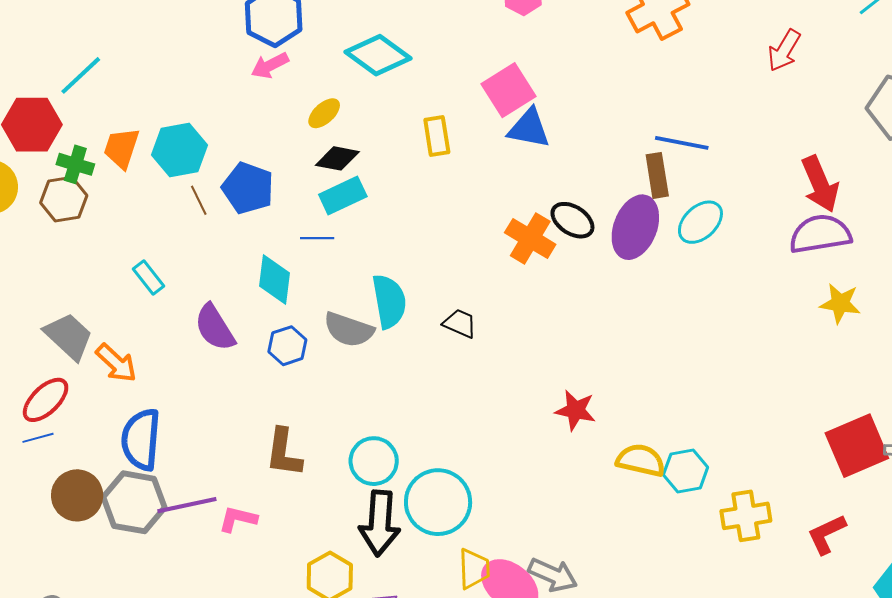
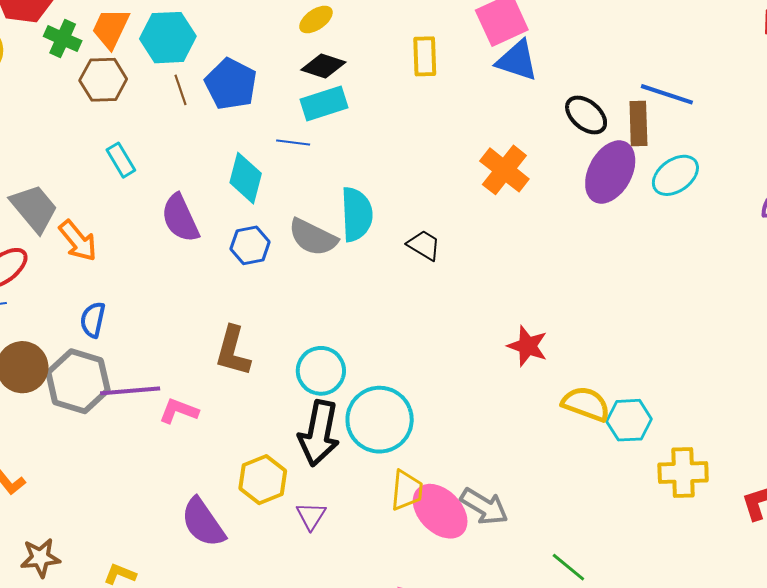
brown hexagon: (64, 199) -> (103, 80), moved
black ellipse: (572, 220) -> (586, 115), moved
blue semicircle: (141, 439) -> (93, 320), size x0.6

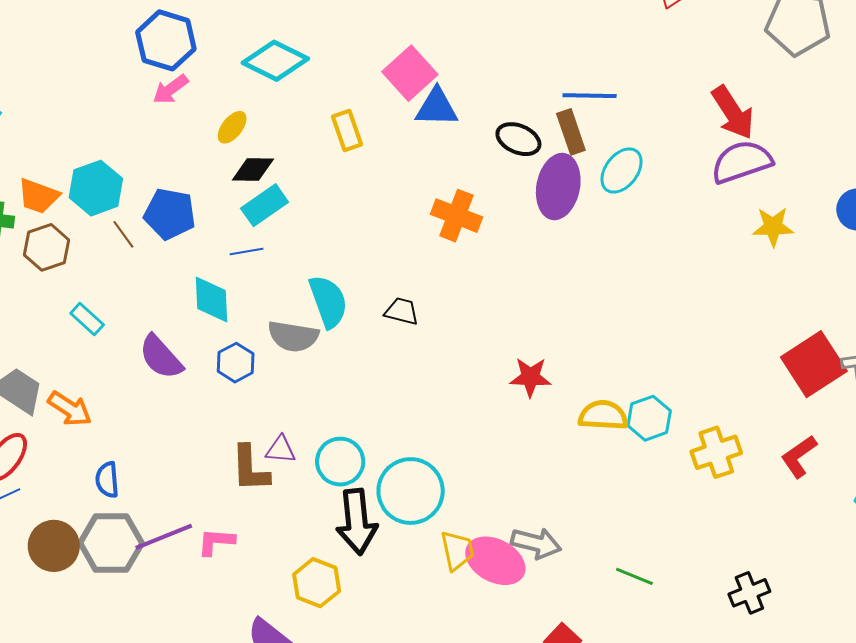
orange trapezoid: (111, 28) -> (38, 196), turned -78
purple triangle: (311, 516) -> (281, 450), moved, turned -40

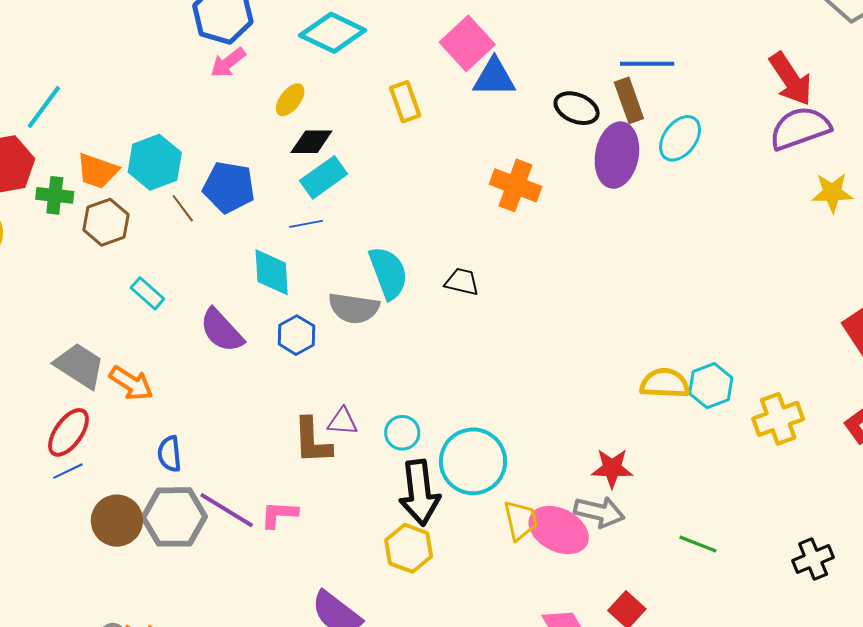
red star: (530, 377) -> (612, 468), moved
cyan circle: (340, 462) -> (402, 433), size x0.7
purple line: (164, 537) -> (227, 510), turned 54
yellow hexagon: (317, 583) -> (409, 548), moved

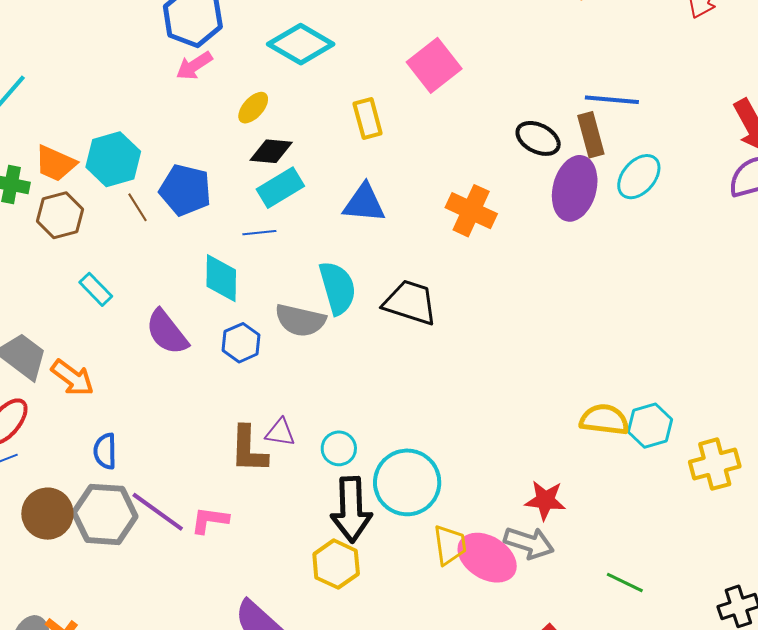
blue triangle: (494, 77) -> (364, 203), moved
black trapezoid: (462, 282) -> (410, 302), size x1.6

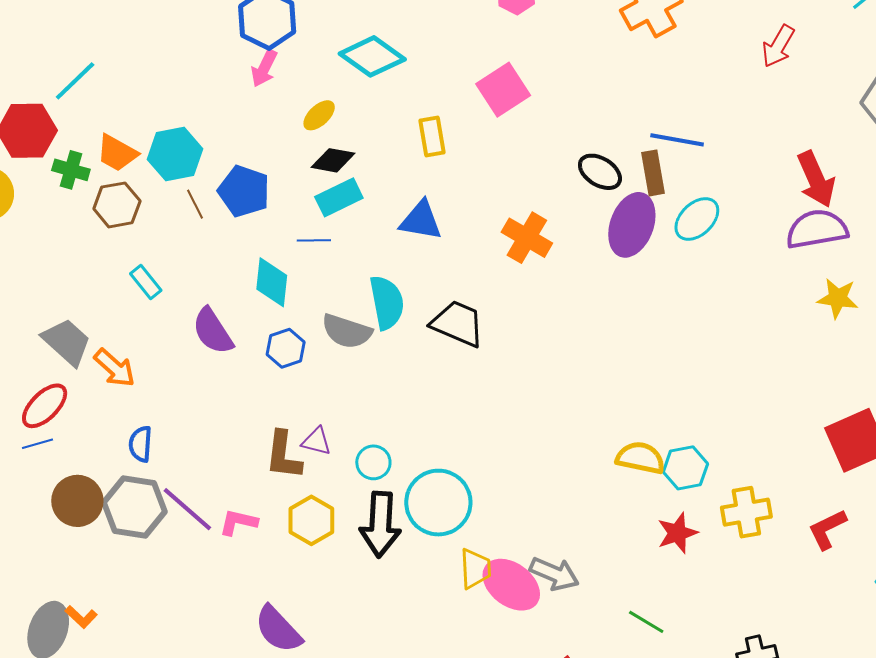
pink arrow: (194, 66) -> (264, 68), turned -36
red star: (545, 500) -> (677, 533), moved, turned -30
yellow hexagon: (336, 564) -> (311, 520), moved

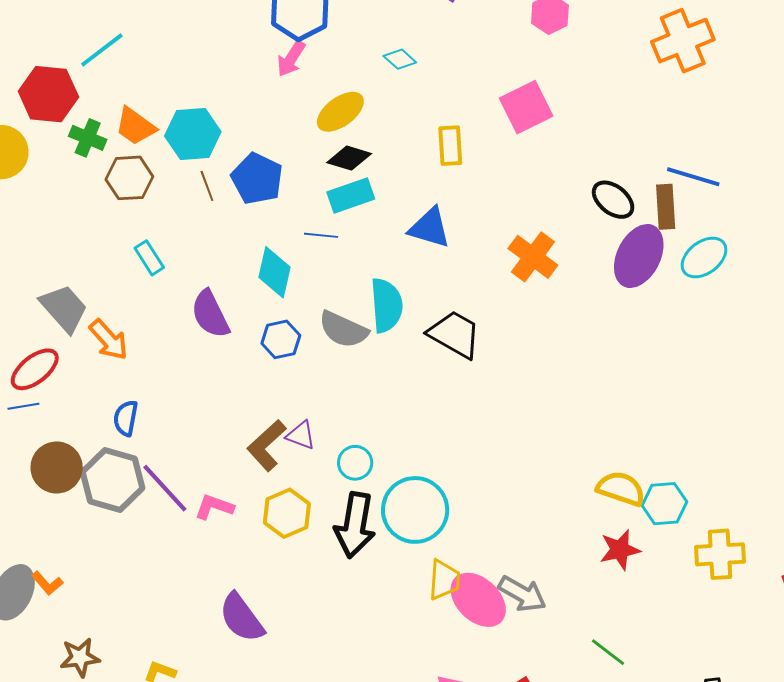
cyan diamond: (372, 56) -> (400, 59), size x0.5
yellow ellipse: (319, 115) -> (340, 112), size x1.4
brown L-shape: (283, 455) -> (267, 445), turned 34
red star: (677, 533) -> (620, 550), moved

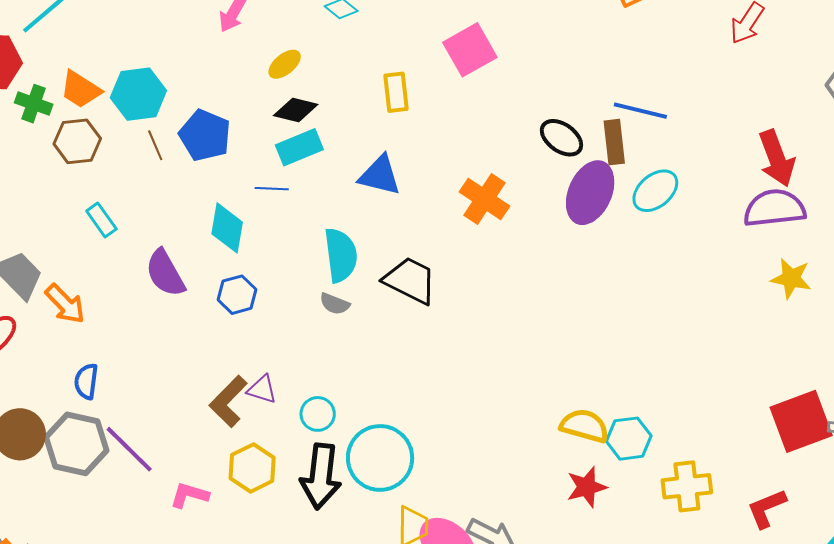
yellow ellipse: (340, 112) -> (285, 64), size x0.7
gray semicircle: (343, 330) -> (335, 304), moved, size x0.6
pink L-shape: (214, 507) -> (189, 495), moved

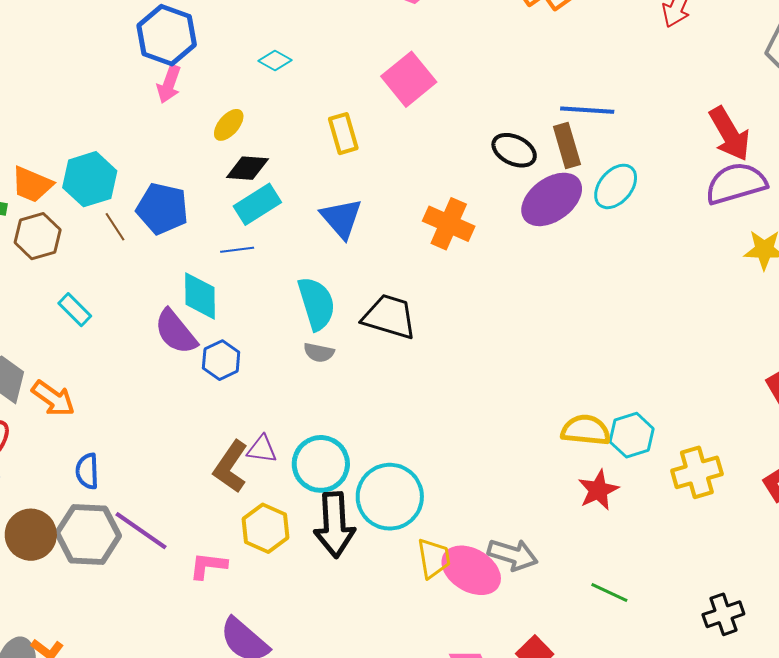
blue triangle: (380, 175) -> (341, 218), turned 45
purple ellipse: (590, 193) -> (552, 199), turned 40
purple semicircle: (165, 273) -> (176, 332), moved
cyan circle: (318, 414) -> (321, 464), size x1.6

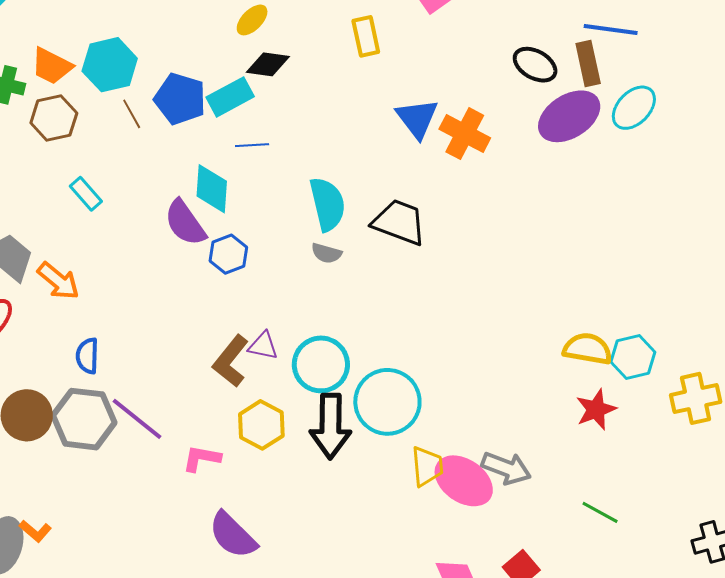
cyan rectangle: (257, 204) -> (230, 97), moved
blue triangle: (341, 218) -> (417, 118), moved

